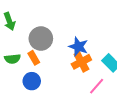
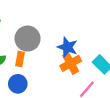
orange rectangle: (34, 58) -> (20, 59), turned 40

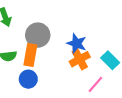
orange rectangle: (20, 59) -> (30, 55), size x1.5

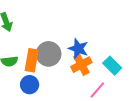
gray circle: (38, 35) -> (49, 54), moved

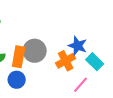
blue star: (78, 49) -> (78, 46), moved

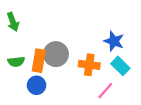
blue star: (78, 46) -> (114, 41), moved
orange cross: (66, 61) -> (89, 65), turned 36

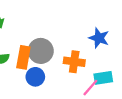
cyan rectangle: (120, 66) -> (103, 78), moved, turned -54
blue circle: (37, 85) -> (35, 77), moved

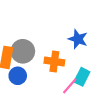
cyan rectangle: (103, 78) -> (82, 77), turned -54

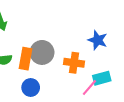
blue circle: (18, 76) -> (31, 87), moved
cyan rectangle: (82, 77) -> (102, 78), turned 48

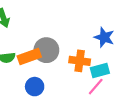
orange rectangle: (26, 59) -> (29, 57), turned 60
cyan rectangle: (102, 78) -> (100, 70), moved

